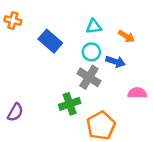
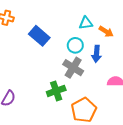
cyan triangle: (94, 27) -> (86, 23), moved
blue arrow: (116, 62) -> (97, 54), turned 77

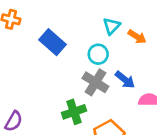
cyan triangle: (86, 23) -> (112, 26), turned -40
blue arrow: (97, 54) -> (125, 80), moved, turned -56

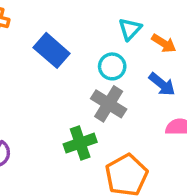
blue arrow: (125, 80) -> (162, 84), moved

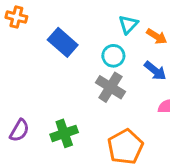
green cross: (80, 143) -> (64, 133), moved

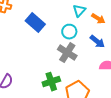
green cross: (64, 133) -> (51, 82), moved

